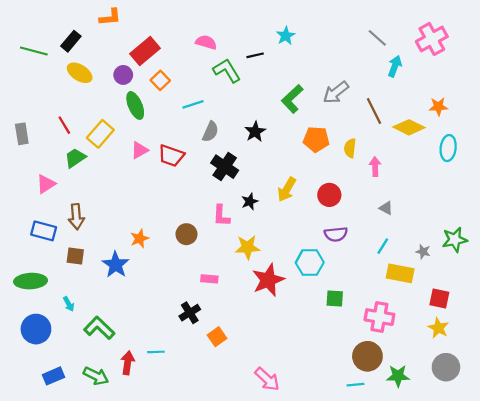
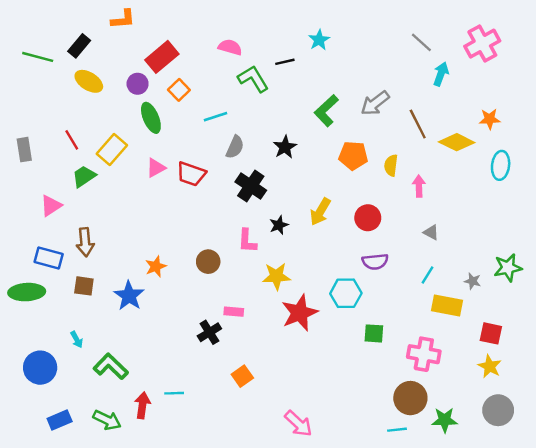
green ellipse: (31, 281) -> (27, 292), moved
black cross: (190, 313) -> (209, 332), moved

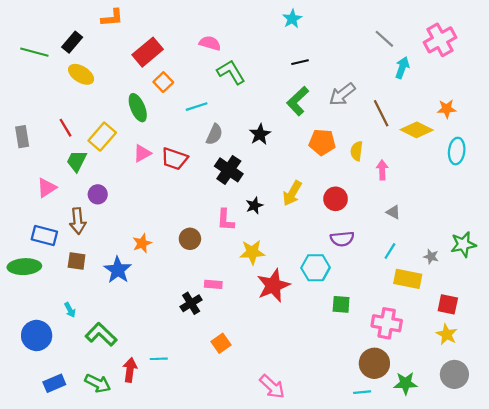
cyan star: (319, 40) -> (292, 19), moved
black line: (285, 62) -> (300, 62), moved
purple circle: (138, 84) -> (98, 194), moved
green trapezoid: (84, 176) -> (77, 161), turned -30

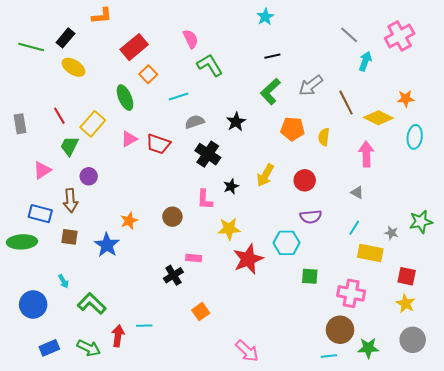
pink semicircle: (210, 43) -> (191, 39), turned 48
gray semicircle: (214, 134) -> (195, 122), turned -132
pink arrow: (382, 170) -> (366, 154), moved, size x1.4

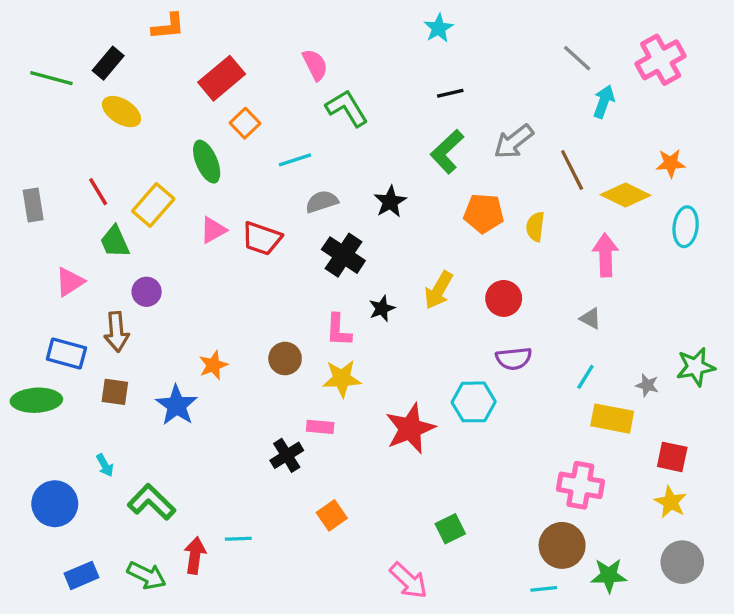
green trapezoid: (69, 146) -> (115, 242), turned -50
yellow star: (229, 229) -> (342, 379), moved
green square: (310, 276) -> (450, 529), moved, turned -30

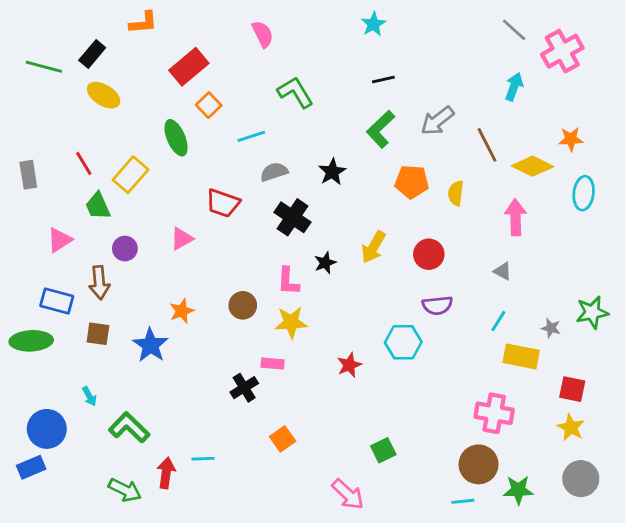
gray line: (577, 58) -> (514, 30), moved
pink semicircle: (315, 65) -> (263, 34), moved
pink triangle: (213, 230) -> (182, 239), moved
red star: (410, 429) -> (349, 365), size x0.6
blue rectangle: (81, 575) -> (31, 467), moved

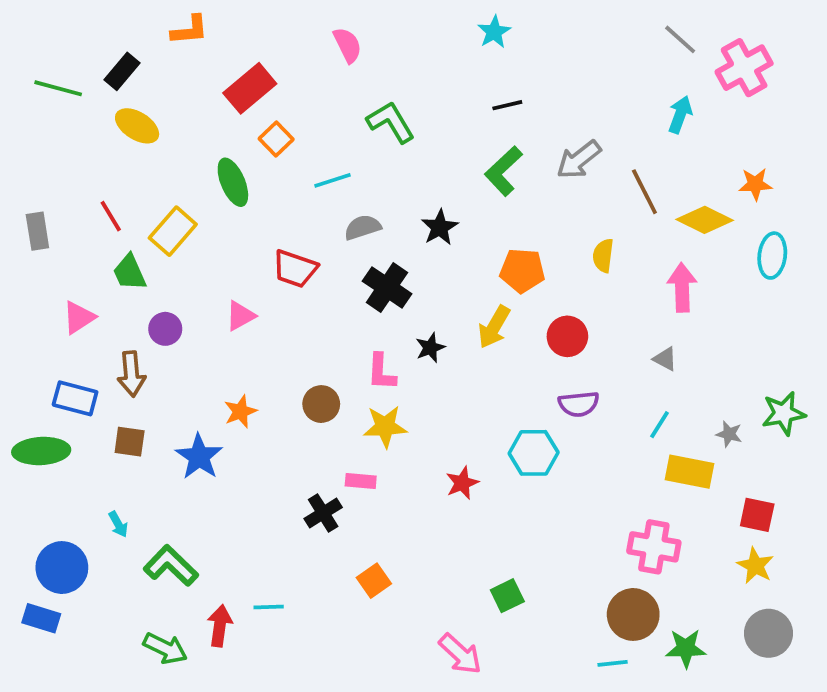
orange pentagon: (412, 182) -> (522, 271), moved
blue rectangle: (31, 467) -> (41, 618), turned 40

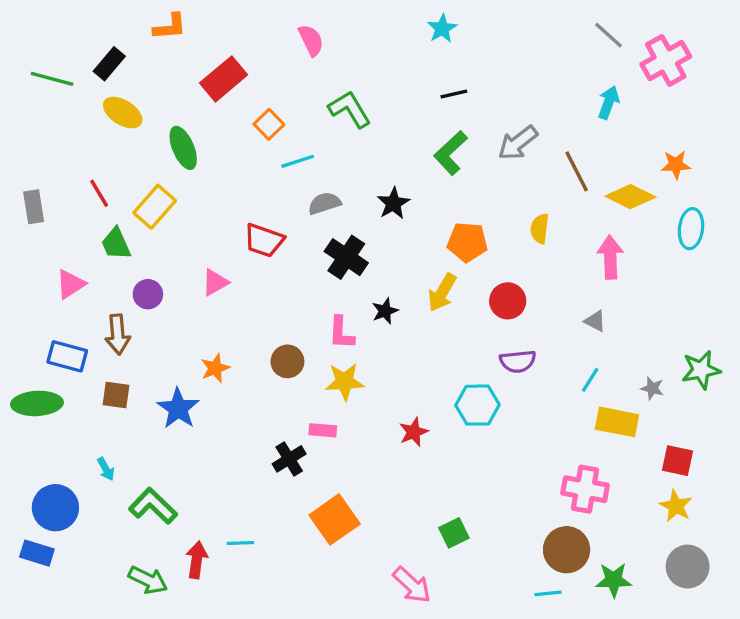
orange square: (276, 139) -> (269, 124), moved
green ellipse: (233, 182) -> (183, 148), moved
orange square: (374, 581) -> (335, 519), size x1.6

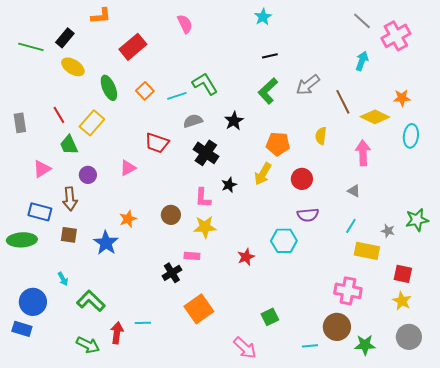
green L-shape: (350, 109) -> (205, 84), moved
orange square: (269, 124) -> (145, 91), moved
cyan line: (548, 593) -> (310, 346), moved

